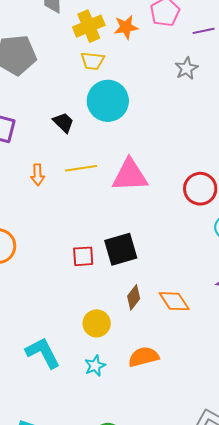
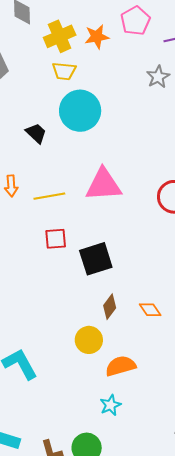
yellow line: (81, 168) -> (49, 196), moved
red square: (83, 256) -> (56, 239), moved
orange diamond: (174, 301) -> (150, 310), size x0.7
yellow circle: (97, 323) -> (89, 340), moved
cyan star: (95, 366) -> (110, 405), moved

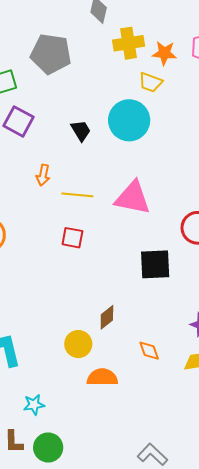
yellow trapezoid: (64, 71) -> (151, 82), moved
black square: (96, 259) -> (155, 264), moved
orange diamond: (150, 310) -> (149, 351), moved
cyan star: (110, 405) -> (34, 405), moved

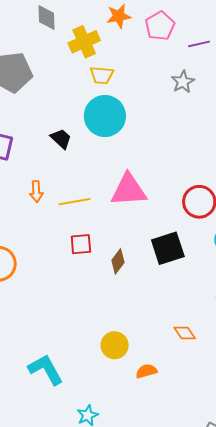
orange star: (164, 53) -> (119, 16), moved
yellow trapezoid: (151, 82) -> (102, 75), moved
brown diamond: (107, 317) -> (118, 261), moved
orange semicircle: (102, 377) -> (146, 371), size x0.7

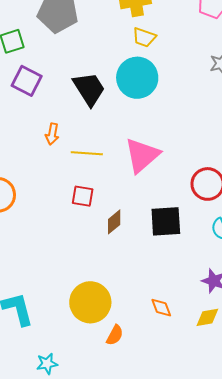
black trapezoid: (61, 139) -> (89, 89), size x1.6
pink triangle: (129, 190) -> (142, 155), turned -51
yellow circle: (115, 345) -> (90, 302), size x1.5
orange semicircle: (146, 371) -> (115, 335), turned 120

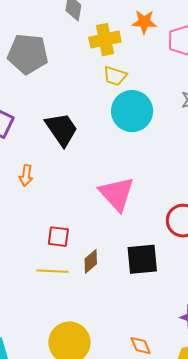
cyan circle: (137, 78) -> (132, 111), moved
yellow line: (87, 153) -> (52, 271), moved
pink triangle: (142, 155) -> (117, 194), turned -30

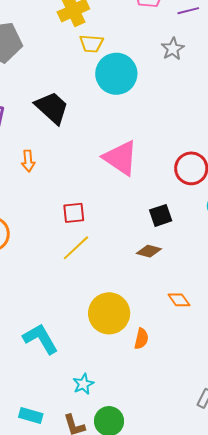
black square: (142, 259) -> (161, 215), size x0.7
brown diamond: (91, 261) -> (149, 251), moved, turned 70
yellow line: (52, 271) -> (76, 248), turned -32

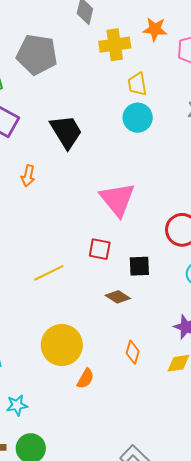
yellow trapezoid: (92, 44) -> (137, 84), moved, turned 60
cyan circle: (116, 74) -> (138, 118), size x0.7
red square: (74, 213) -> (100, 249), moved
orange diamond: (179, 300) -> (133, 352), turned 35

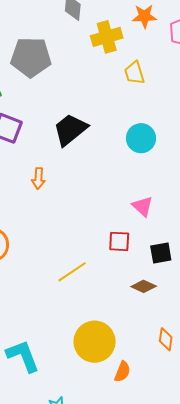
cyan circle: (138, 118) -> (141, 138), moved
black trapezoid: (66, 132) -> (70, 130), turned -90
pink triangle: (117, 199) -> (142, 206), moved, size x0.6

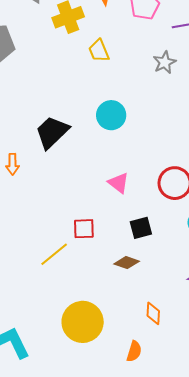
black trapezoid: (70, 130) -> (52, 132), moved
red square: (119, 241) -> (84, 229), moved
orange semicircle: (122, 372) -> (134, 351), moved

